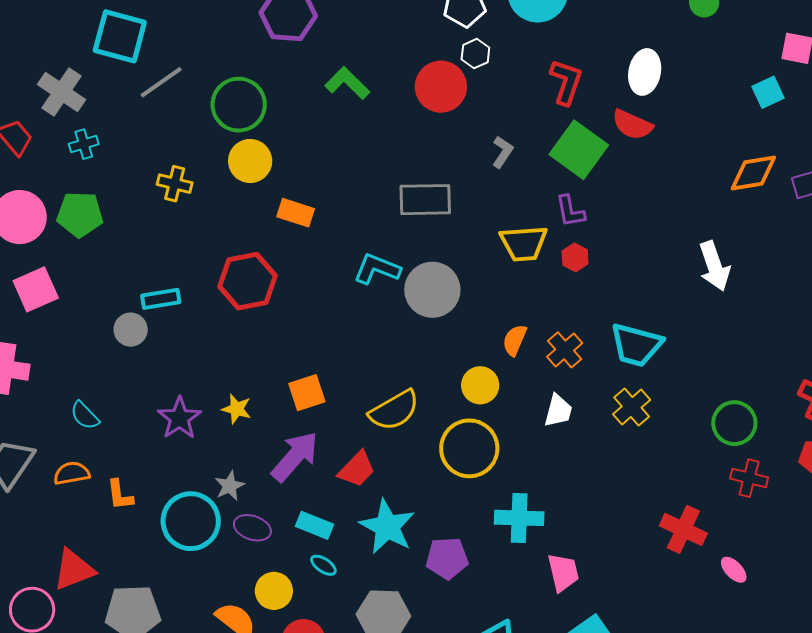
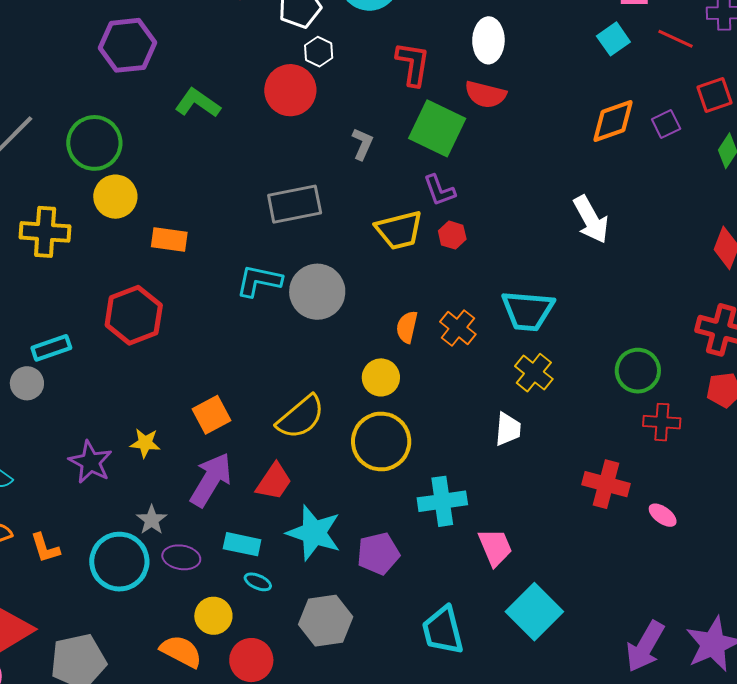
yellow cross: (175, 184) -> (45, 232), size x1.4
white trapezoid: (558, 411) -> (508, 429), moved

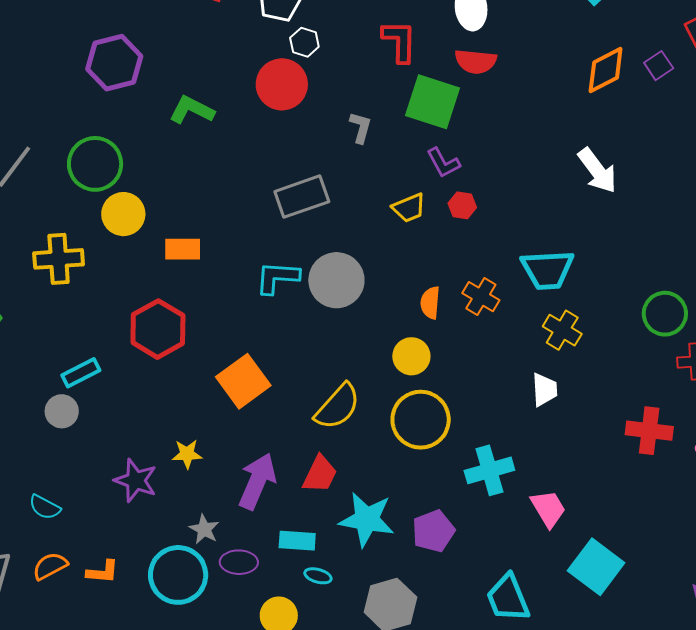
yellow trapezoid: (399, 230) -> (409, 208), size x0.7
orange square: (212, 415) -> (243, 381), moved, size x1.4
orange L-shape: (45, 548) -> (103, 572), turned -60

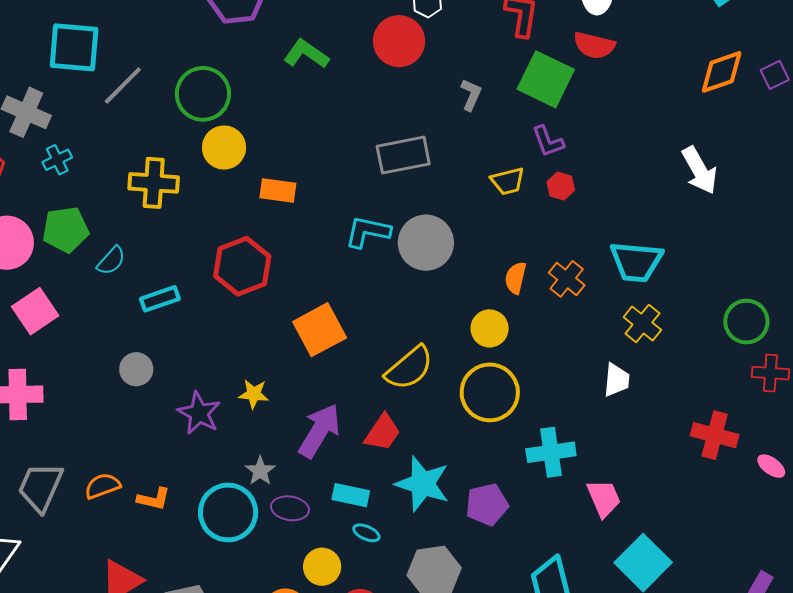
gray circle: (62, 411) -> (136, 369), moved
cyan semicircle: (45, 507) -> (111, 261), moved, turned -84

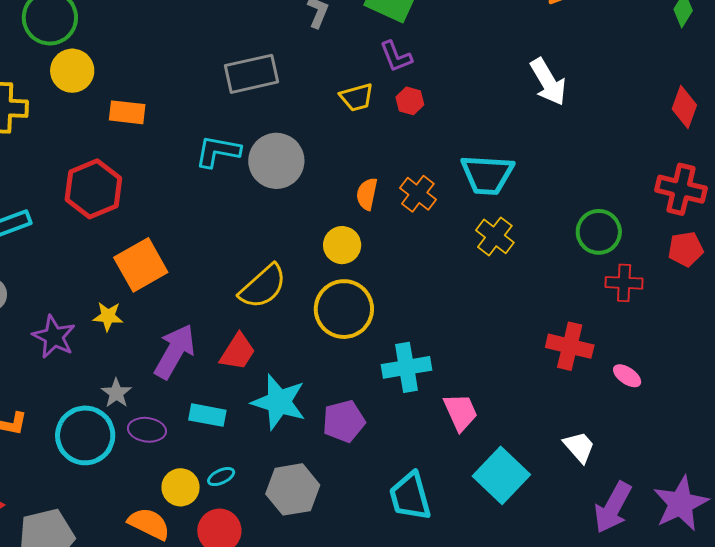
orange square: (320, 330) -> (141, 265), moved
white trapezoid: (617, 380) -> (579, 447), moved, turned -45
cyan ellipse: (366, 533) -> (221, 477), moved, turned -48

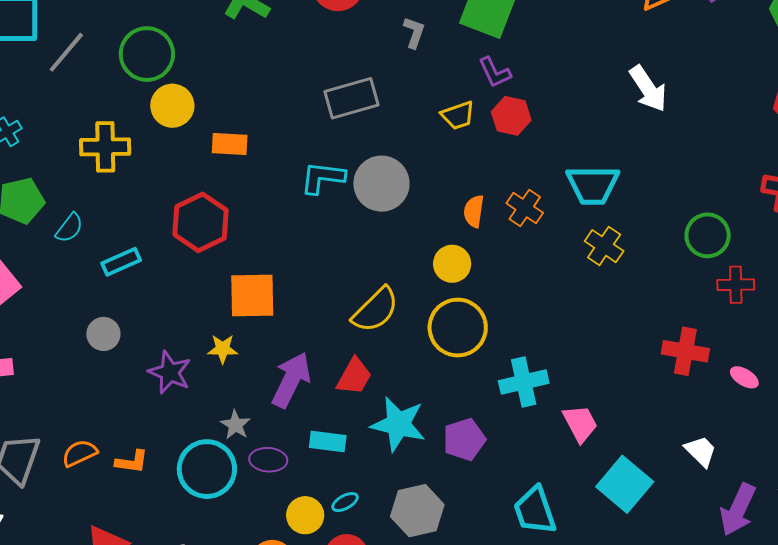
red hexagon: (410, 101) -> (511, 116), size x1.4
orange square: (141, 265) -> (252, 295), turned 32

